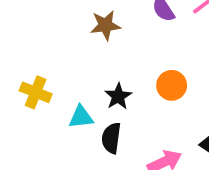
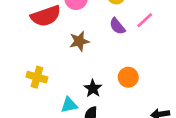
yellow cross: (36, 92) -> (37, 77), moved

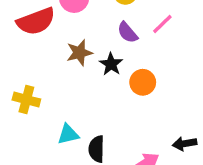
orange circle: (128, 77) -> (143, 82), moved
black star: (93, 88) -> (111, 64), moved

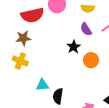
brown star: (79, 53) -> (23, 38), moved

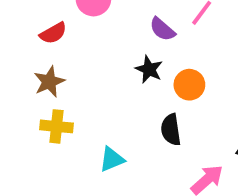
red semicircle: (32, 15) -> (53, 33), size x0.6
black semicircle: (58, 96) -> (171, 130), moved

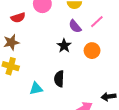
orange circle: (189, 85) -> (92, 51), moved
black semicircle: (171, 130) -> (59, 79), moved

